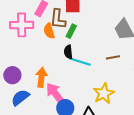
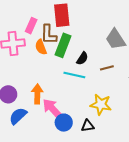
green rectangle: (71, 31) -> (63, 45), size x1.6
black semicircle: (68, 52) -> (82, 58), moved, turned -136
yellow star: (104, 93) -> (101, 105), turned -30

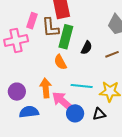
orange semicircle: (41, 47) -> (60, 62), moved
cyan line: (74, 75) -> (82, 86), moved
blue semicircle: (18, 116) -> (29, 112), turned 42

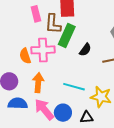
pink rectangle: (32, 21) -> (36, 14), turned -42
pink cross: (16, 40) -> (43, 50), moved
orange semicircle: (60, 62) -> (25, 56), moved
pink arrow: (62, 101) -> (44, 109), moved

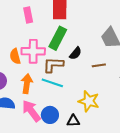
brown L-shape: (53, 24) -> (53, 65), moved, turned 85
cyan line: (74, 87) -> (52, 83), moved

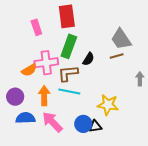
orange semicircle: (15, 56) -> (29, 70), turned -98
brown line: (99, 65) -> (117, 56), moved
blue circle: (50, 115) -> (83, 124), moved

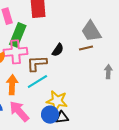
green rectangle: (69, 46) -> (18, 35), moved
cyan line: (69, 91) -> (37, 82), turned -45
yellow star: (108, 105) -> (57, 101), moved

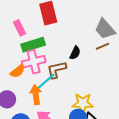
green rectangle: (18, 35) -> (33, 45), turned 60
cyan line: (37, 82) -> (46, 82), moved

